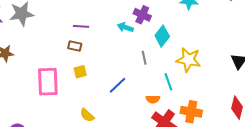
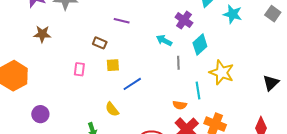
cyan arrow: (125, 27) -> (164, 40), moved
brown rectangle: (75, 46) -> (100, 43), moved
pink rectangle: (48, 82) -> (79, 69), size x0.5
blue line: (118, 85) -> (132, 84), moved

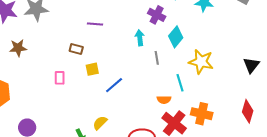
cyan arrow: (164, 40) -> (140, 38), turned 63
yellow semicircle: (112, 109) -> (100, 123), moved, turned 91

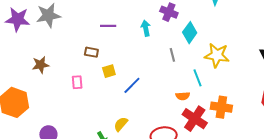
cyan arrow: (140, 38) -> (146, 28), moved
brown star: (18, 48) -> (41, 65), moved

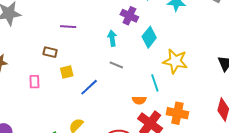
cyan arrow: (146, 28) -> (112, 38), moved
gray line: (172, 55) -> (116, 65), moved, turned -56

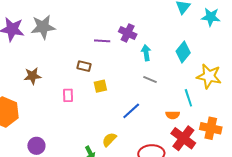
purple cross: (129, 16) -> (128, 33), moved
blue line: (89, 87) -> (131, 111), moved

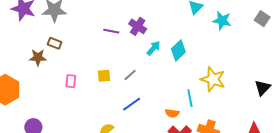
cyan diamond: (183, 52) -> (178, 50), moved
cyan arrow: (146, 53) -> (153, 48), turned 42
brown rectangle: (84, 66) -> (55, 43), moved
gray line: (150, 79) -> (130, 75), moved, turned -72

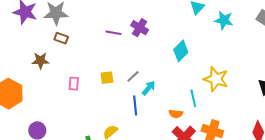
brown rectangle: (55, 43) -> (61, 38), moved
cyan arrow: (153, 48) -> (149, 88), moved
blue line: (132, 104) -> (135, 106), turned -60

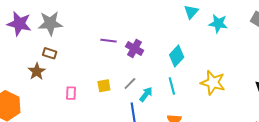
purple cross: (140, 28) -> (135, 48), moved
brown rectangle: (61, 38) -> (50, 53), moved
brown star: (40, 61) -> (37, 71), turned -30
cyan line: (193, 98) -> (172, 86), moved

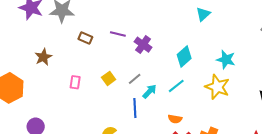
cyan star: (218, 24) -> (226, 60), moved
brown rectangle: (50, 53) -> (85, 38), moved
yellow square: (104, 86) -> (109, 78), turned -32
cyan line: (172, 86) -> (176, 86), turned 60

